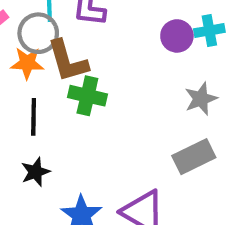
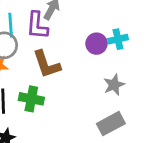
brown L-shape: (68, 61) -> (47, 64), moved
green cross: (87, 96) -> (31, 99), moved

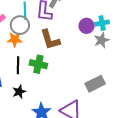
gray star: (114, 85) -> (102, 40), moved

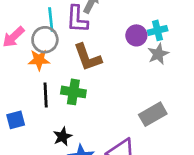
black star: (19, 92) -> (63, 137), moved

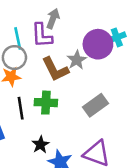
purple circle: (136, 35) -> (98, 44), size x1.5
gray star: (158, 54) -> (77, 60), moved
gray rectangle: (153, 114) -> (96, 105), moved

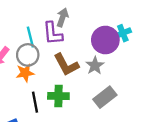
gray star: (77, 60) -> (95, 66), moved

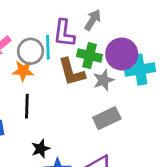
gray arrow: (63, 17) -> (93, 20), moved
cyan cross: (123, 33) -> (140, 70), moved, size x1.5
cyan line: (30, 37) -> (48, 47), moved
green cross: (58, 96) -> (90, 56), moved

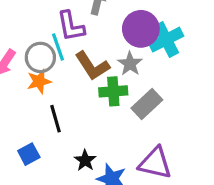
green cross: (90, 56) -> (113, 91), moved

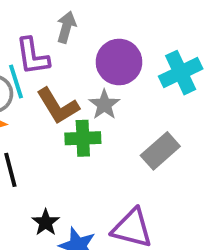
cyan cross: (166, 40) -> (181, 73), moved
gray rectangle: (147, 104) -> (160, 151), moved

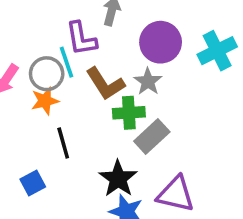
gray rectangle: (160, 151) -> (152, 136), moved
black star: (46, 222) -> (118, 179), moved, size x1.5

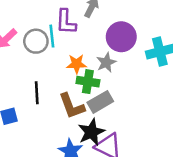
brown L-shape: (105, 84) -> (72, 106), moved
orange star: (45, 101) -> (77, 64), moved
black star: (118, 179) -> (91, 132), moved

